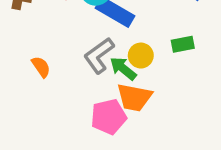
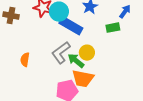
green rectangle: (183, 44) -> (113, 28), moved
orange semicircle: (41, 67) -> (25, 60), turned -136

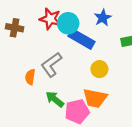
gray L-shape: (61, 53) -> (51, 65), moved
green arrow: (76, 61) -> (55, 99), moved

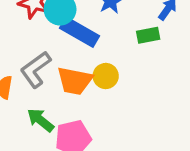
orange trapezoid: (95, 98) -> (75, 81), moved

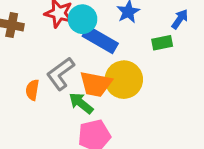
yellow circle: (106, 76) -> (124, 80), size x1.6
green arrow: (40, 120) -> (81, 103), moved

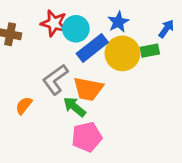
blue rectangle: (100, 40) -> (92, 48), turned -68
yellow circle: (124, 80) -> (122, 53), moved
orange semicircle: (32, 90) -> (24, 105), moved, turned 30

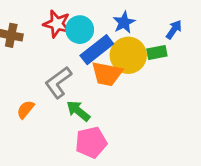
orange trapezoid: (88, 89) -> (107, 74), moved

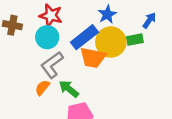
cyan circle: (80, 30) -> (47, 37), moved
orange semicircle: (25, 109) -> (42, 88), moved

